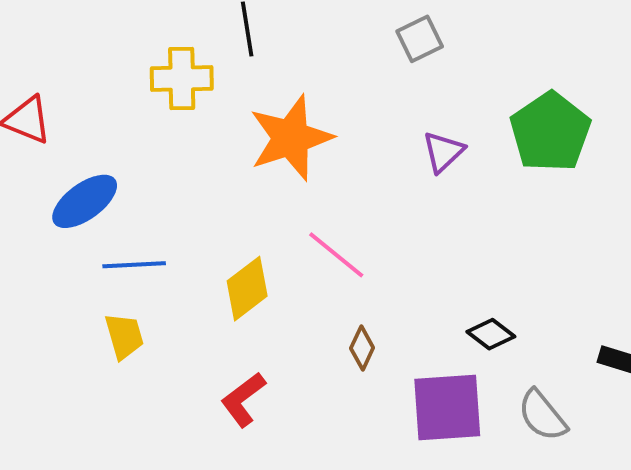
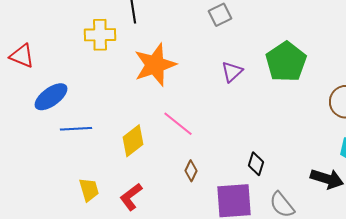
black diamond: (491, 334) -> (256, 164), turned 70
yellow trapezoid: (124, 336) -> (89, 190), moved

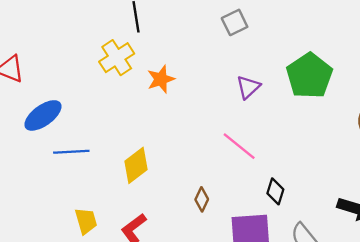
yellow cross: (100, 35) -> (117, 58), moved, turned -32
orange star: (155, 65) -> (161, 79), size x0.6
pink line: (178, 124) -> (239, 146), moved

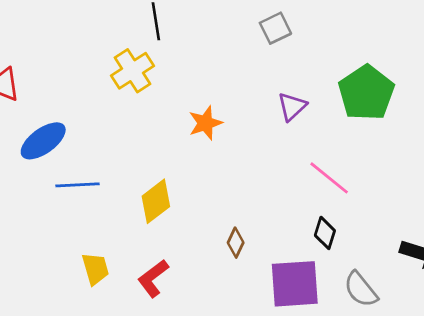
orange star: (161, 79) -> (205, 123), moved
pink line: (239, 146) -> (329, 178), moved

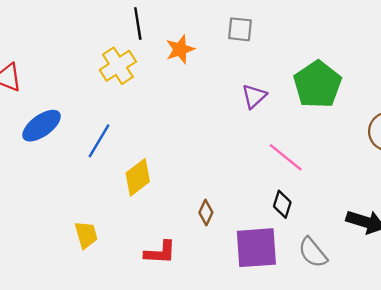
gray square: (275, 28) -> (240, 29), turned 32
orange star: (205, 123) -> (180, 49), moved
blue line: (78, 185) -> (99, 141), moved, turned -56
red L-shape: (153, 278) -> (160, 252), moved, turned -140

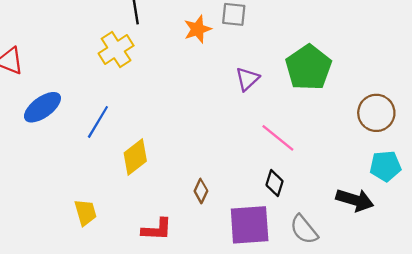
orange star: (180, 49) -> (198, 29), moved

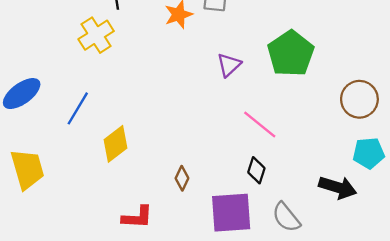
yellow trapezoid: (85, 212) -> (27, 169), moved, size x1.5

